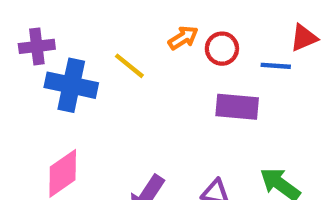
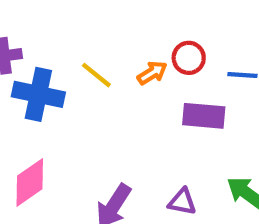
orange arrow: (183, 38) -> (152, 73), moved

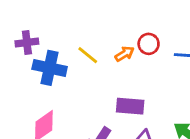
purple rectangle: (204, 116) -> (130, 106), moved

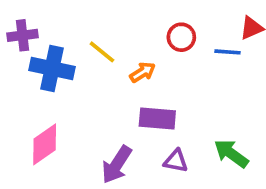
orange arrow: (125, 54) -> (143, 72), moved

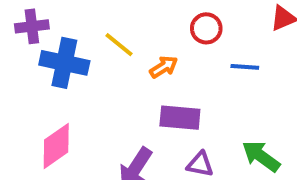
blue line: (228, 52) -> (245, 67), moved

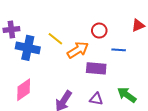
orange arrow: (164, 67) -> (78, 50), size x1.5
purple rectangle: (180, 118) -> (96, 68), moved

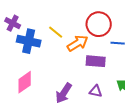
purple cross: (11, 30) -> (13, 23), turned 35
red circle: (99, 31) -> (99, 24), size x1.6

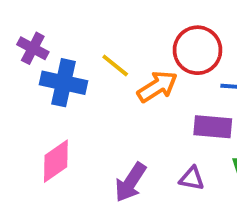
purple rectangle: (96, 61) -> (213, 127), moved

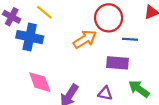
yellow line: (115, 66) -> (44, 12), moved
pink diamond: (56, 161) -> (40, 82), moved, turned -75

